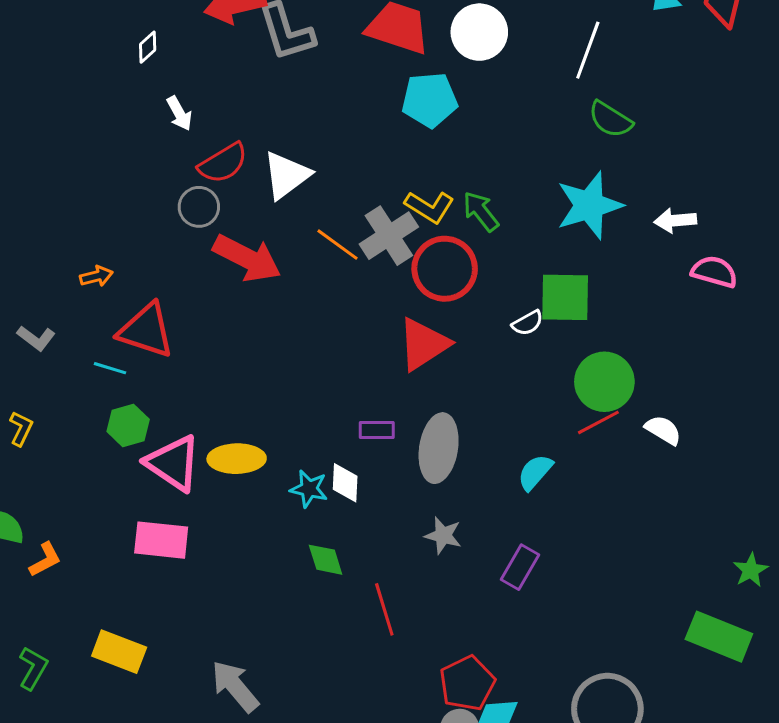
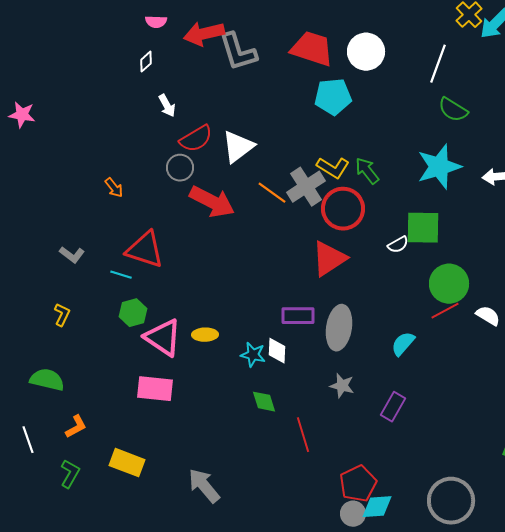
orange arrow: (96, 276) -> (114, 188), moved, turned 65
purple rectangle: (377, 430) -> (298, 316), size x1.4
yellow ellipse: (237, 459) -> (205, 335), size x0.7
orange L-shape: (45, 560) -> (76, 427), moved

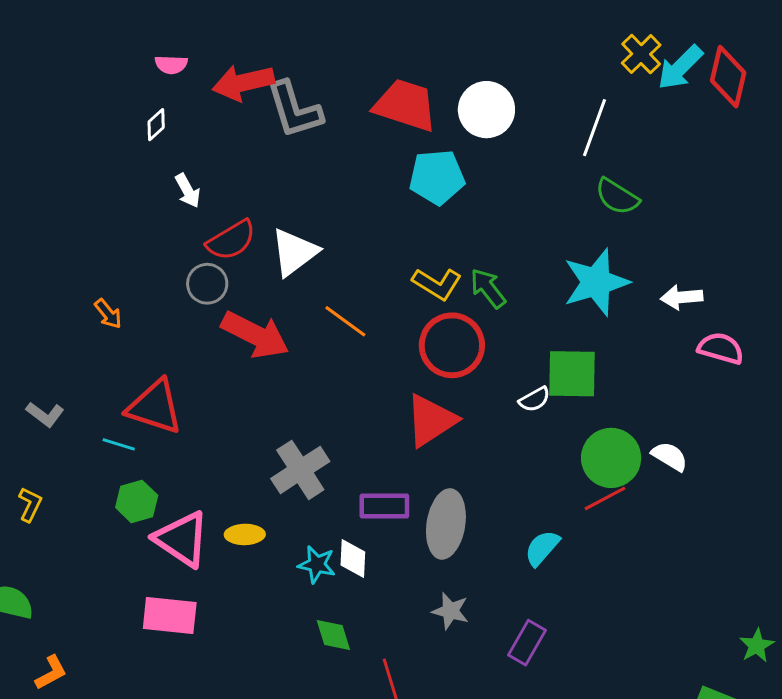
gray cross: (306, 187) -> (300, 470), moved
white semicircle: (488, 316) -> (670, 456), moved

